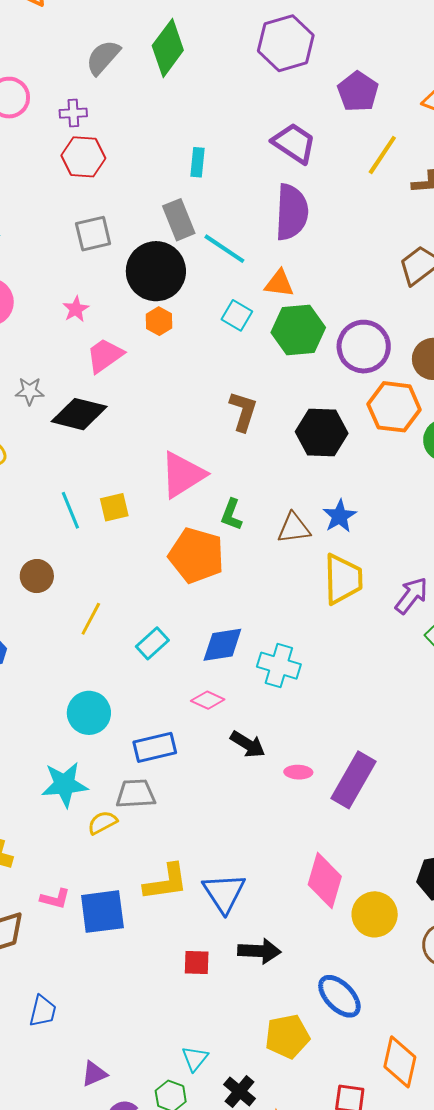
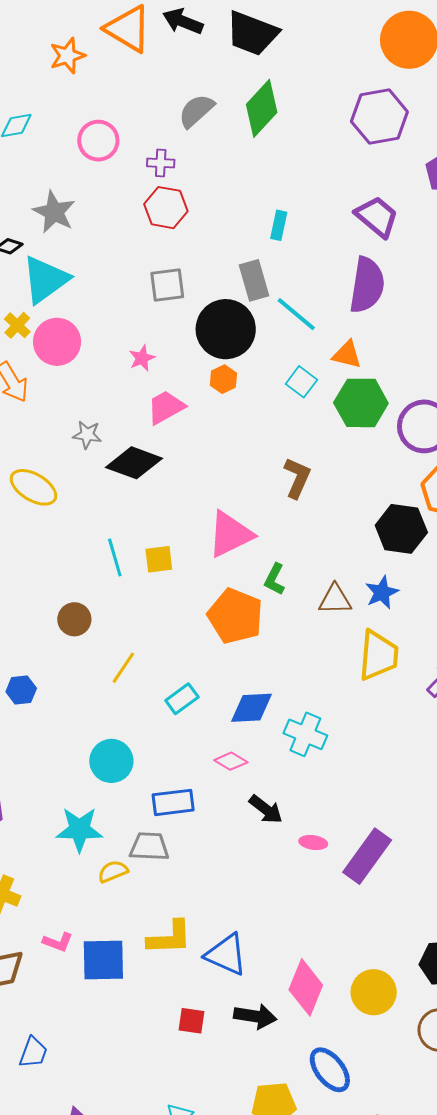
black hexagon: (322, 433) -> (401, 529), moved
pink diamond: (325, 881) -> (306, 987), moved
blue triangle: (224, 893) -> (226, 954), turned -39

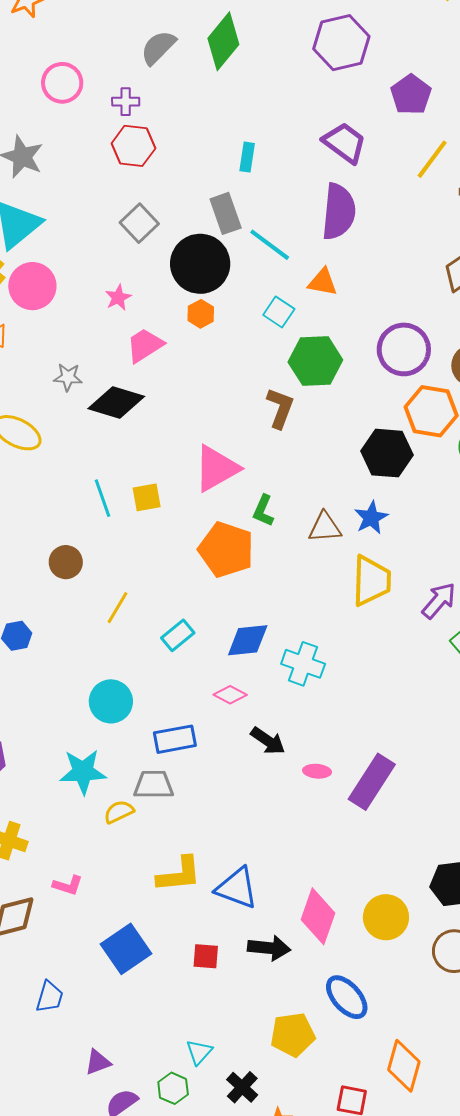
gray square: (167, 285) -> (139, 223), turned -33
green hexagon: (361, 403) -> (315, 361), moved
blue square: (103, 960) -> (126, 949), moved, turned -30

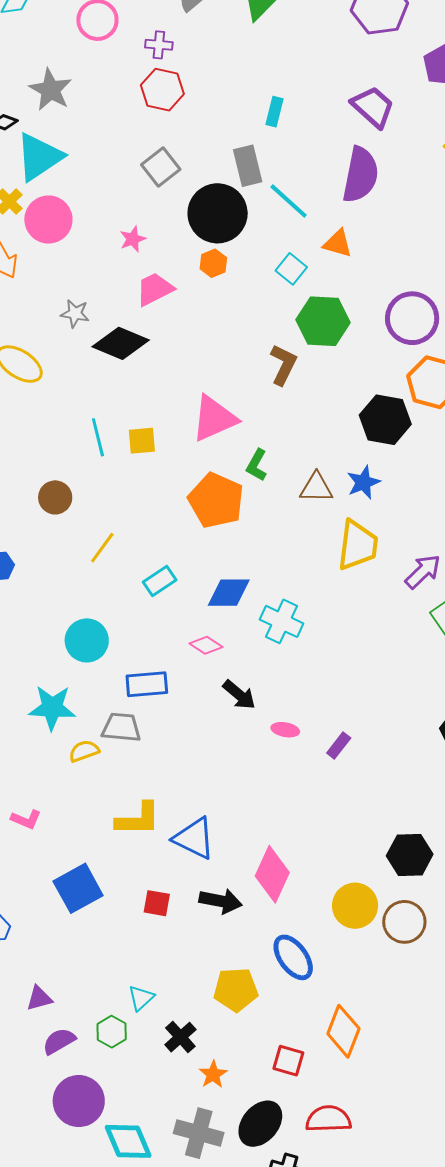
purple rectangle: (372, 782) -> (339, 745), size x0.5
yellow circle: (386, 917) -> (355, 906), moved

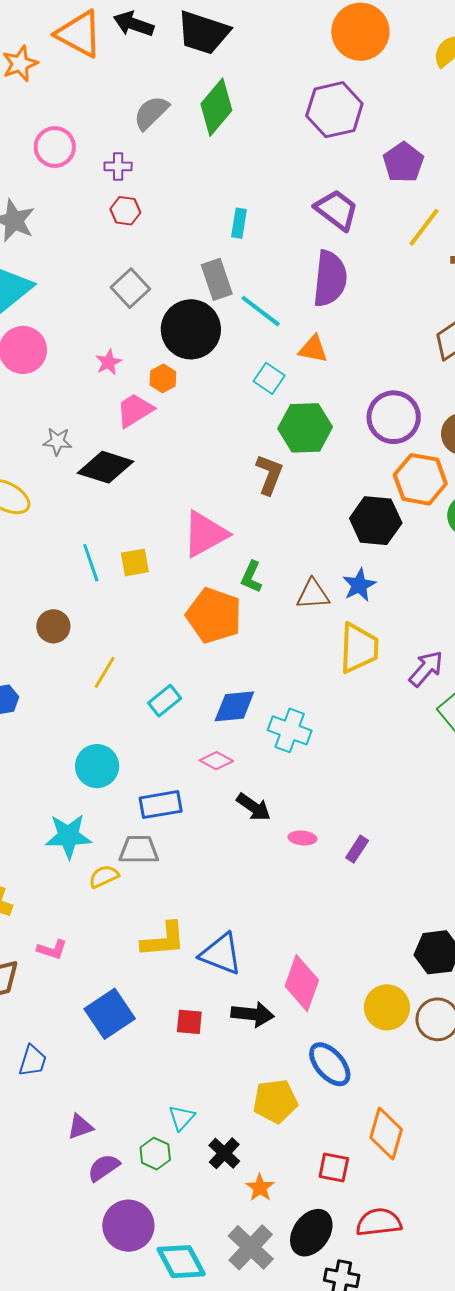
red hexagon: (162, 90) -> (125, 211), size x0.7
orange hexagon: (213, 263) -> (163, 378), moved
gray cross: (199, 1133) -> (251, 1247), turned 33

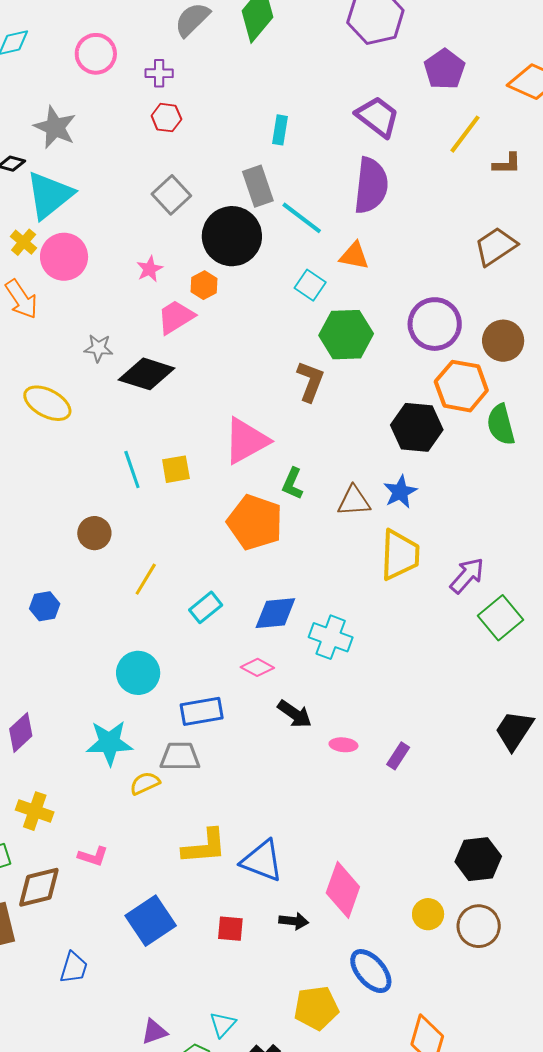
yellow circle: (387, 1007) -> (428, 914), size x0.7
black arrow: (253, 1014) -> (294, 921), size x0.7
purple triangle: (80, 1127) -> (154, 1032), moved

